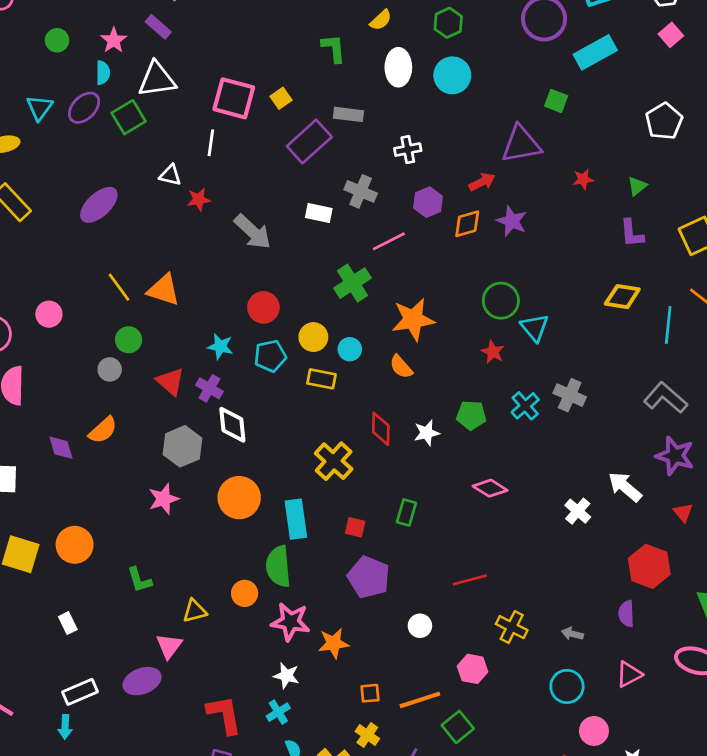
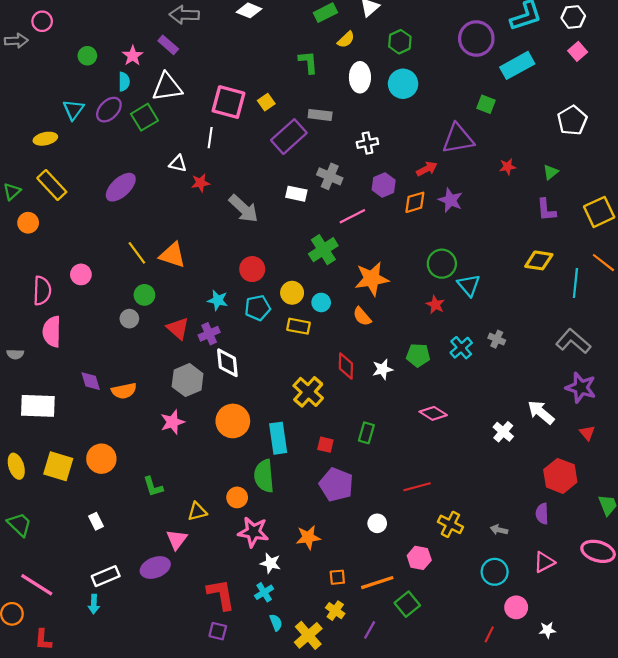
purple cross: (209, 388) -> (209, 334), turned 36
gray cross: (570, 395) -> (497, 339), size x0.7
orange semicircle: (103, 430) -> (124, 391), moved, turned 30
pink star: (290, 622) -> (253, 532), moved

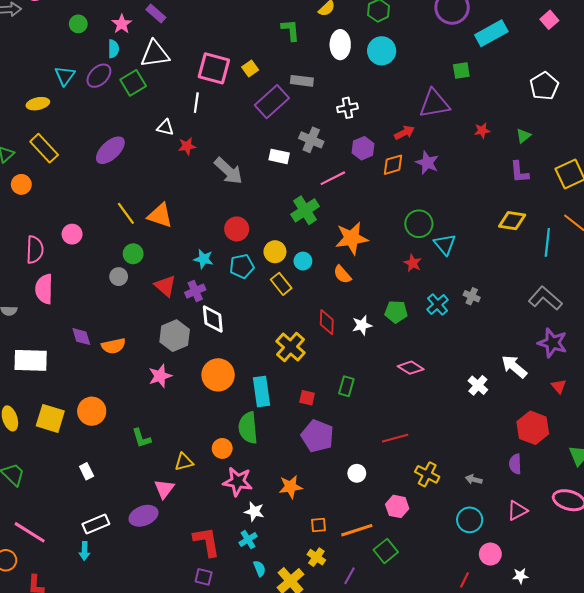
green square: (486, 104) -> (461, 71), turned -30
yellow rectangle: (299, 326) -> (281, 284), turned 40

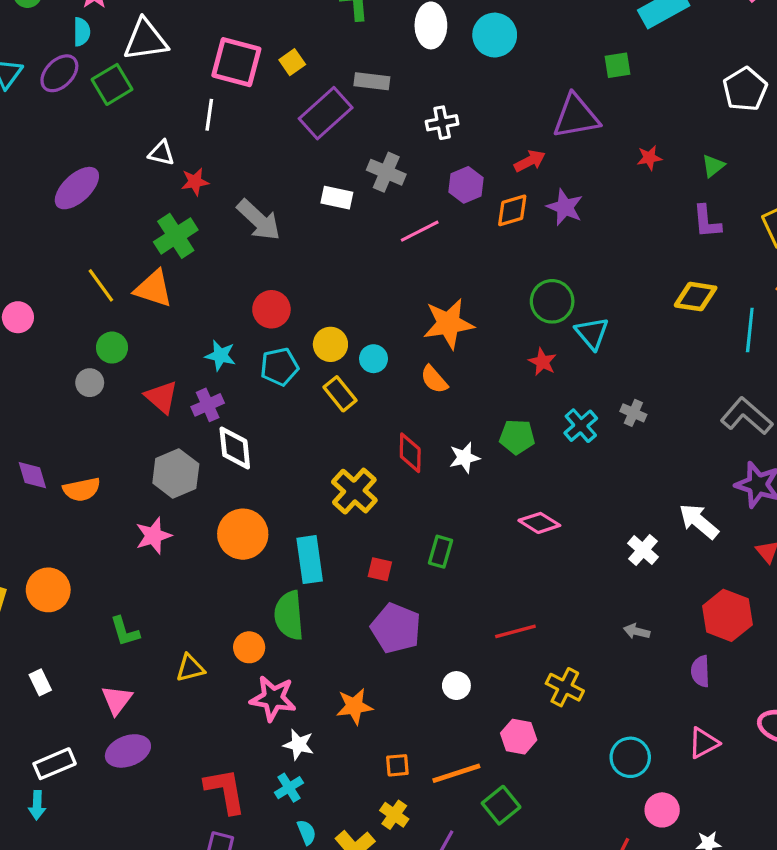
green cross: (305, 210) -> (176, 236), moved
gray arrow: (474, 479) -> (637, 631), moved
pink triangle: (164, 489) -> (117, 700), moved

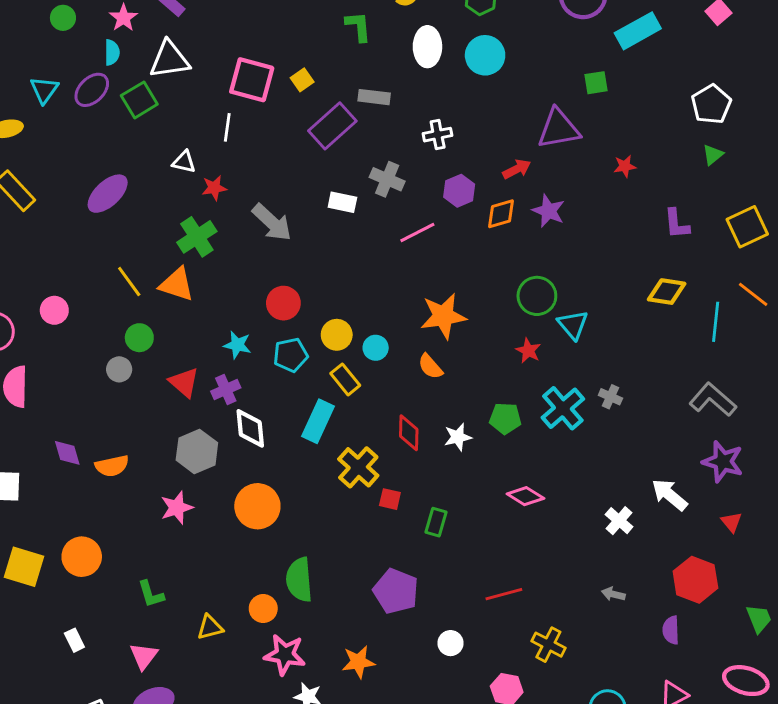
green triangle: (713, 166) -> (713, 155), moved
cyan cross: (581, 426) -> (563, 408), size x1.4
cyan rectangle: (310, 560) -> (318, 421), moved, turned 33
red square: (380, 569) -> (390, 499), moved

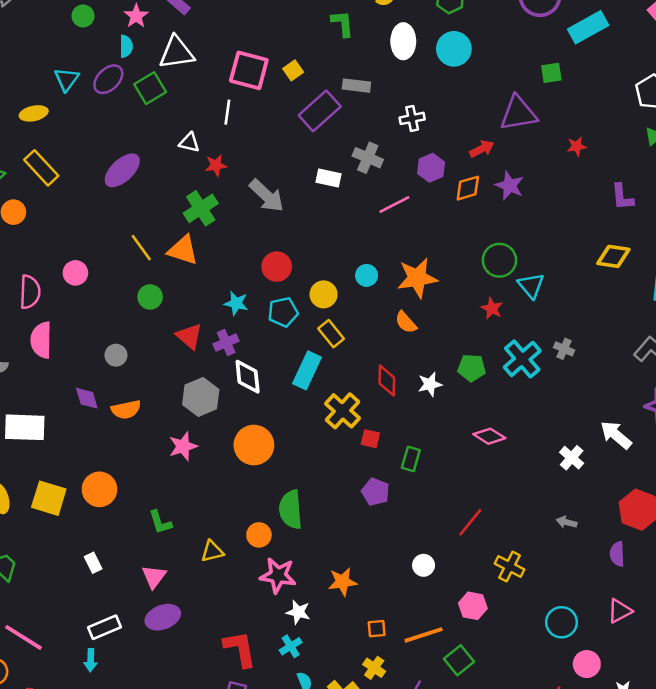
cyan circle: (376, 348) -> (367, 275), moved
gray circle: (119, 369) -> (116, 355), moved
purple pentagon: (396, 591) -> (375, 492), moved, size x0.7
red line: (504, 594) -> (470, 522), turned -36

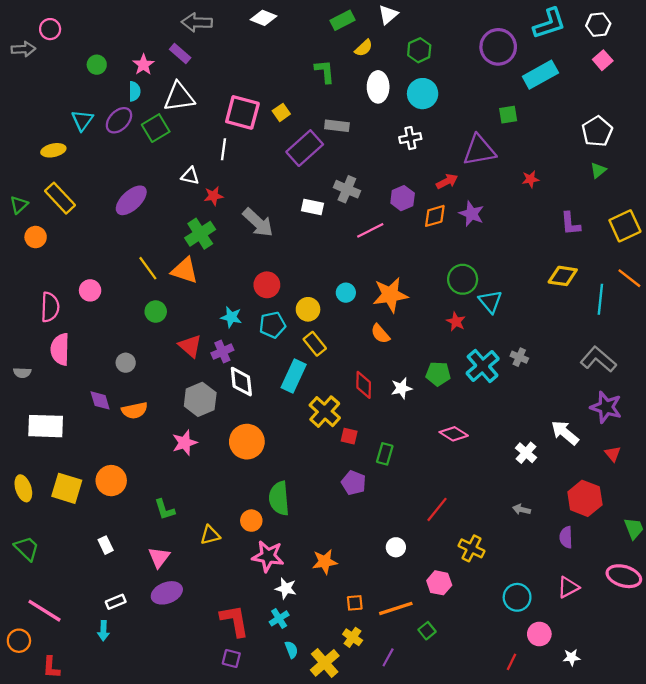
white cross: (412, 118) -> (410, 138), moved
white rectangle: (105, 627) -> (116, 602), size x0.7
green square: (459, 660) -> (427, 631), size x0.7

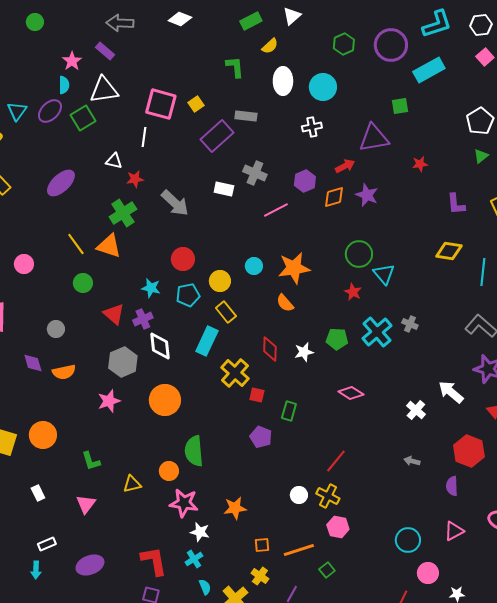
green hexagon: (419, 50) -> (344, 44), moved
green circle: (97, 65) -> (35, 22), moved
yellow cross: (471, 548) -> (328, 496), moved
purple ellipse: (167, 593) -> (90, 565), moved

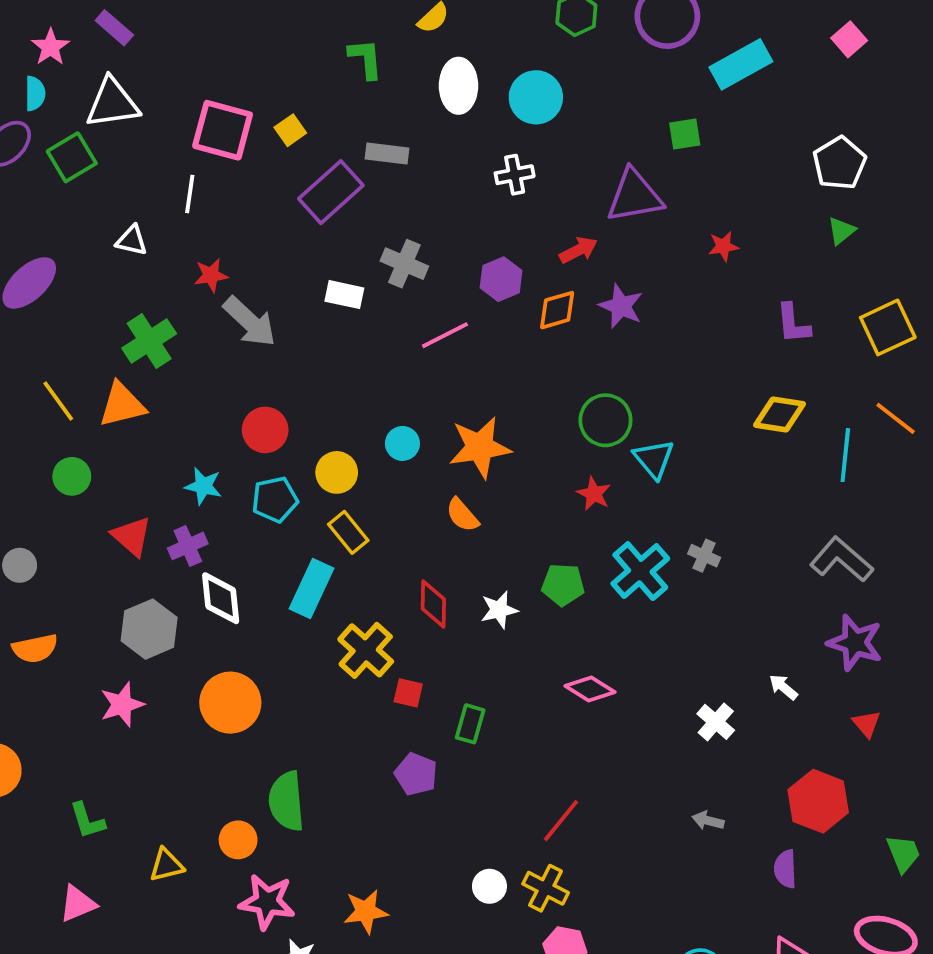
red star: (135, 179) -> (211, 275), moved
orange triangle: (109, 246) -> (122, 405), turned -32
white arrow: (451, 392) -> (783, 687), size x0.6
pink triangle: (86, 504) -> (78, 904), turned 30

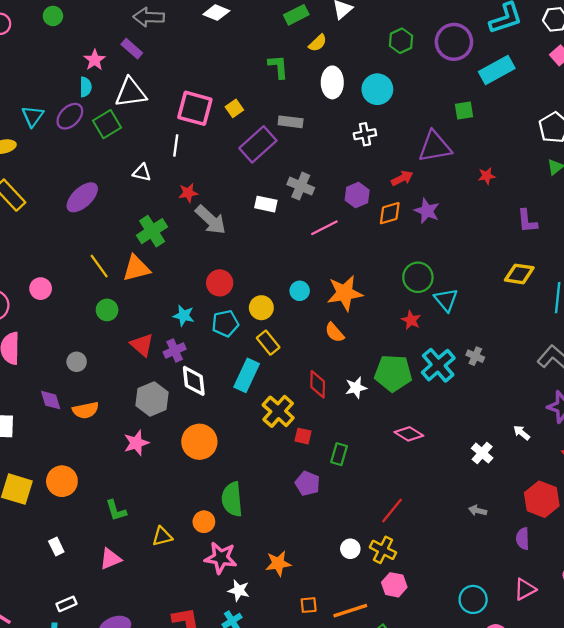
green pentagon: (563, 585) -> (393, 373), size x1.5

